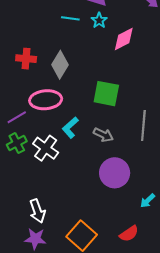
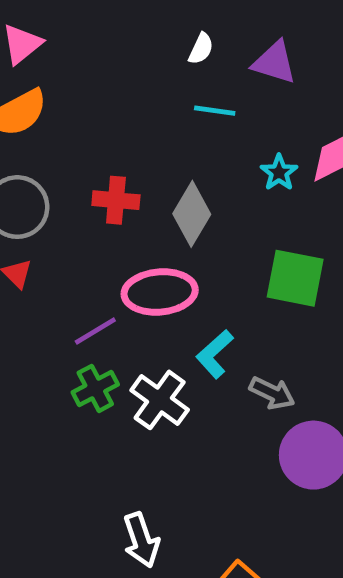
cyan star: (99, 20) -> (279, 173), moved
gray arrow: (103, 135) -> (272, 393), moved

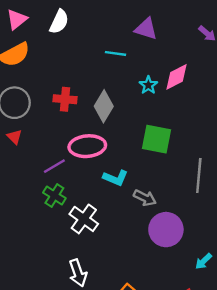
white semicircle: (201, 49) -> (59, 22), moved, size x1.5
cyan L-shape: (215, 354) -> (115, 178), turned -115
green cross: (95, 388) -> (54, 195), turned -30
white cross: (160, 400) -> (84, 219), moved

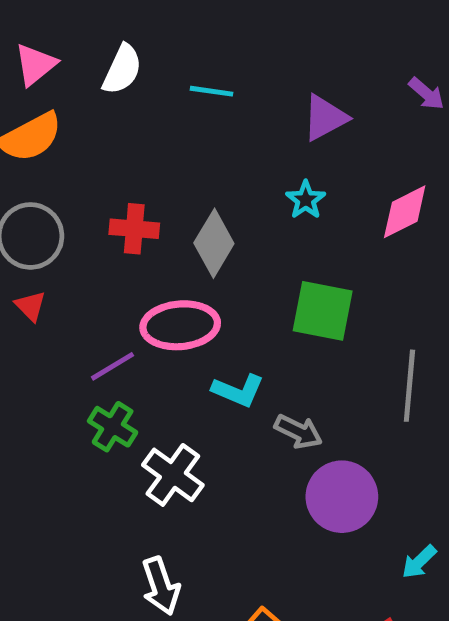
purple triangle: (146, 29) -> (325, 118), moved, turned -45
cyan line: (115, 53) -> (212, 91), moved
pink diamond: (177, 77) -> (405, 212), moved

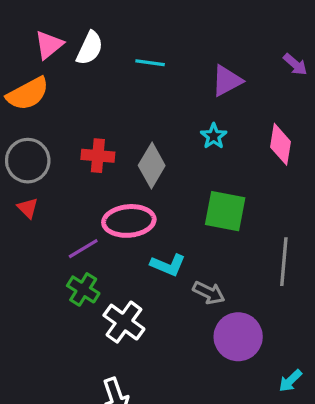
pink triangle: (35, 65) -> (49, 45), moved
pink diamond: (405, 212) -> (281, 144), turned -54

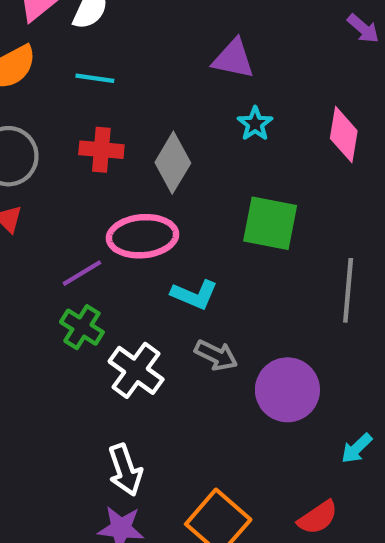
cyan line: (150, 63) -> (95, 78), moved
purple triangle: (227, 81) -> (233, 59), moved, turned 40
gray arrow: (209, 293) -> (216, 355), moved

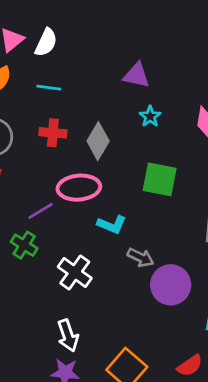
green cross: (82, 327) -> (24, 245), moved
gray arrow: (216, 355) -> (140, 257), moved

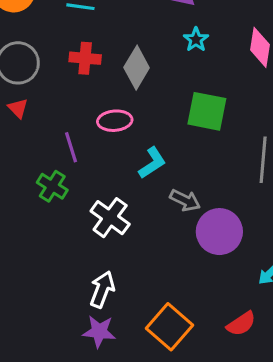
pink ellipse: (79, 188) -> (115, 121), size x0.7
purple line: (41, 211) -> (71, 147), turned -76
cyan L-shape: (112, 225) -> (152, 163), turned -56
white arrow: (68, 335) -> (102, 289), turned -140

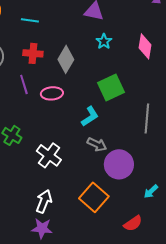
green square: (207, 111) -> (111, 87), turned -36
purple line: (71, 147) -> (24, 84), moved
cyan L-shape: (152, 163) -> (90, 116), moved
orange square: (169, 327) -> (94, 197), moved

